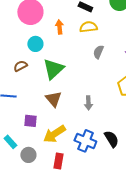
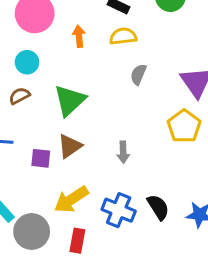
cyan circle: (35, 44) -> (27, 62), moved
brown triangle: (53, 99) -> (70, 146), turned 36
purple square: (30, 121) -> (41, 158), moved
gray circle: (28, 155) -> (32, 232), size x1.5

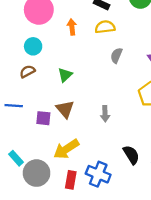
green triangle: (70, 100) -> (65, 75), size x0.6
brown triangle: (70, 146) -> (65, 109), turned -36
blue cross: (119, 210) -> (98, 174), moved

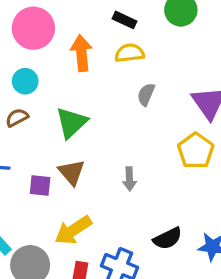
orange arrow: (72, 27) -> (81, 53), size x1.5
green triangle: (65, 75) -> (72, 123), size x1.5
black semicircle: (131, 155) -> (168, 238), turned 96

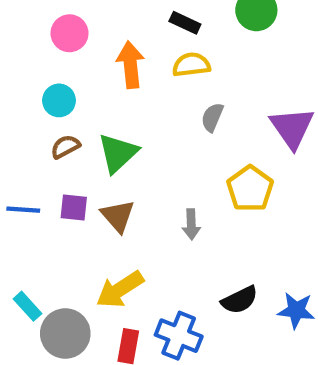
pink circle: (33, 28) -> (69, 33), size x0.7
brown semicircle: (17, 118) -> (65, 147), moved
yellow pentagon: (196, 151) -> (250, 189), moved
purple square: (40, 186) -> (74, 208), moved

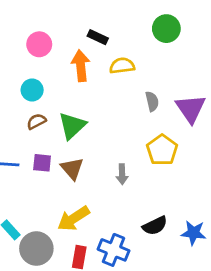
black rectangle: (185, 23) -> (98, 37), moved
gray semicircle: (212, 117) -> (152, 101), moved, turned 144

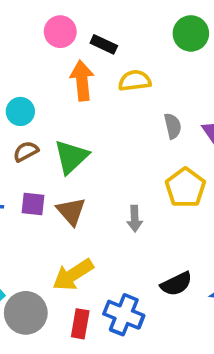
pink circle: (39, 44) -> (60, 32), moved

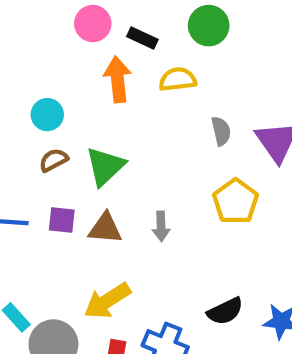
green circle: (191, 33) -> (209, 26), moved
brown triangle: (71, 211) -> (105, 228), turned -44
gray arrow: (135, 219) -> (161, 226), moved

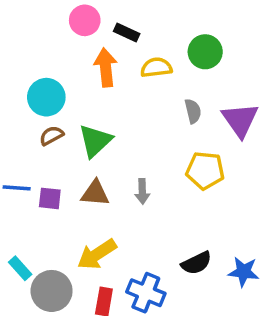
green circle: (209, 26) -> (205, 52), moved
cyan circle: (47, 115) -> (46, 97), size x1.4
yellow pentagon: (236, 201) -> (205, 170), turned -30
purple square: (62, 220) -> (50, 198), moved

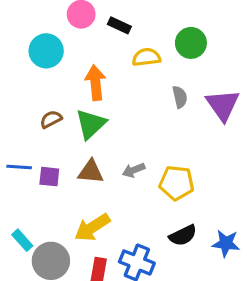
orange arrow: (106, 67) -> (95, 83), moved
cyan circle: (46, 97) -> (46, 51), moved
yellow pentagon: (205, 170) -> (177, 183), moved
gray arrow: (142, 191) -> (134, 170), turned 70

